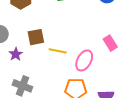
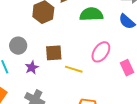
pink ellipse: (84, 60) -> (101, 52), moved

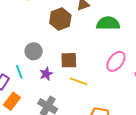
yellow line: (74, 69) -> (79, 81), moved

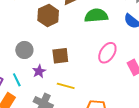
cyan line: (19, 72) -> (17, 80), moved
yellow line: (79, 81) -> (66, 86), moved

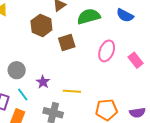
gray circle: (24, 50) -> (17, 70), moved
brown square: (60, 56) -> (67, 42), moved

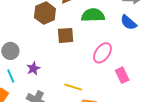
pink rectangle: (136, 60) -> (122, 75), moved
yellow line: (72, 91) -> (73, 87), moved

